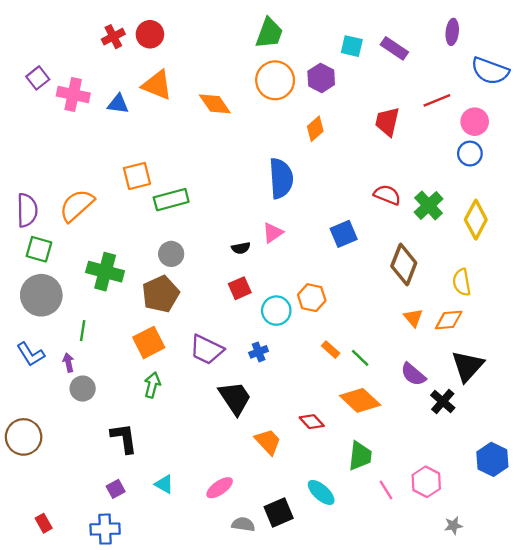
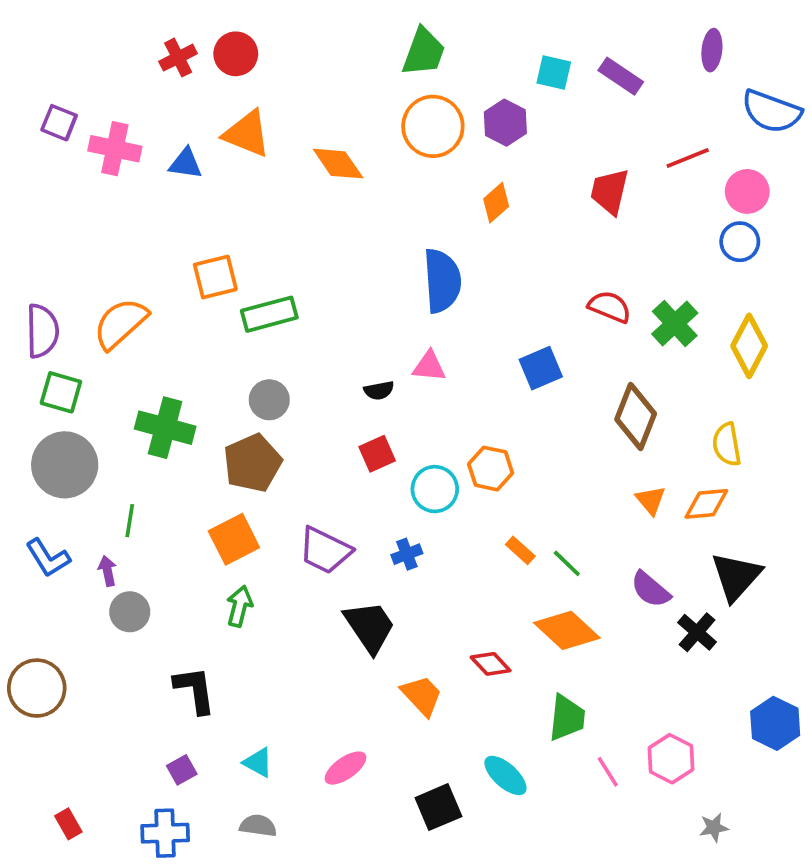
purple square: (38, 78) -> (59, 123), turned -30
pink triangle: (273, 233) -> (429, 366), turned 40
gray semicircle: (243, 524) -> (258, 826), moved

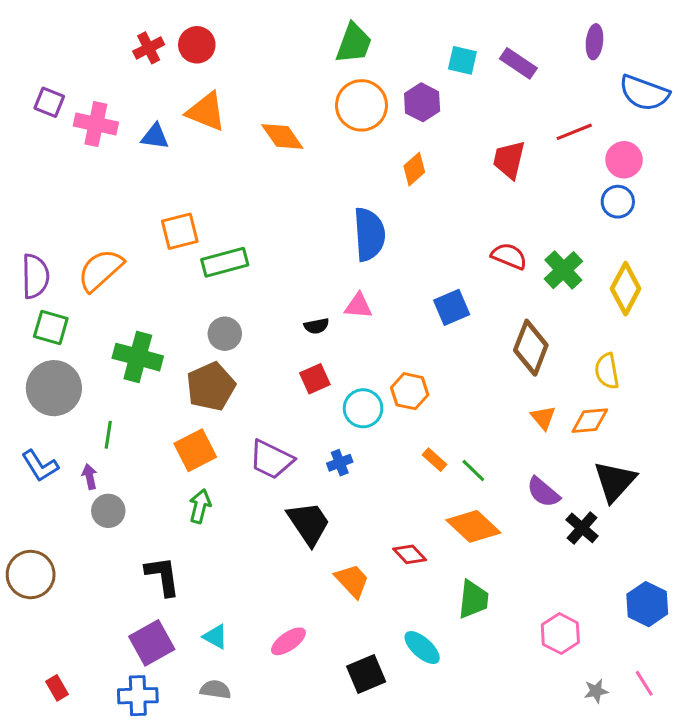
purple square: (182, 770) -> (152, 643), size x1.8
pink line: (608, 772) -> (644, 683), moved

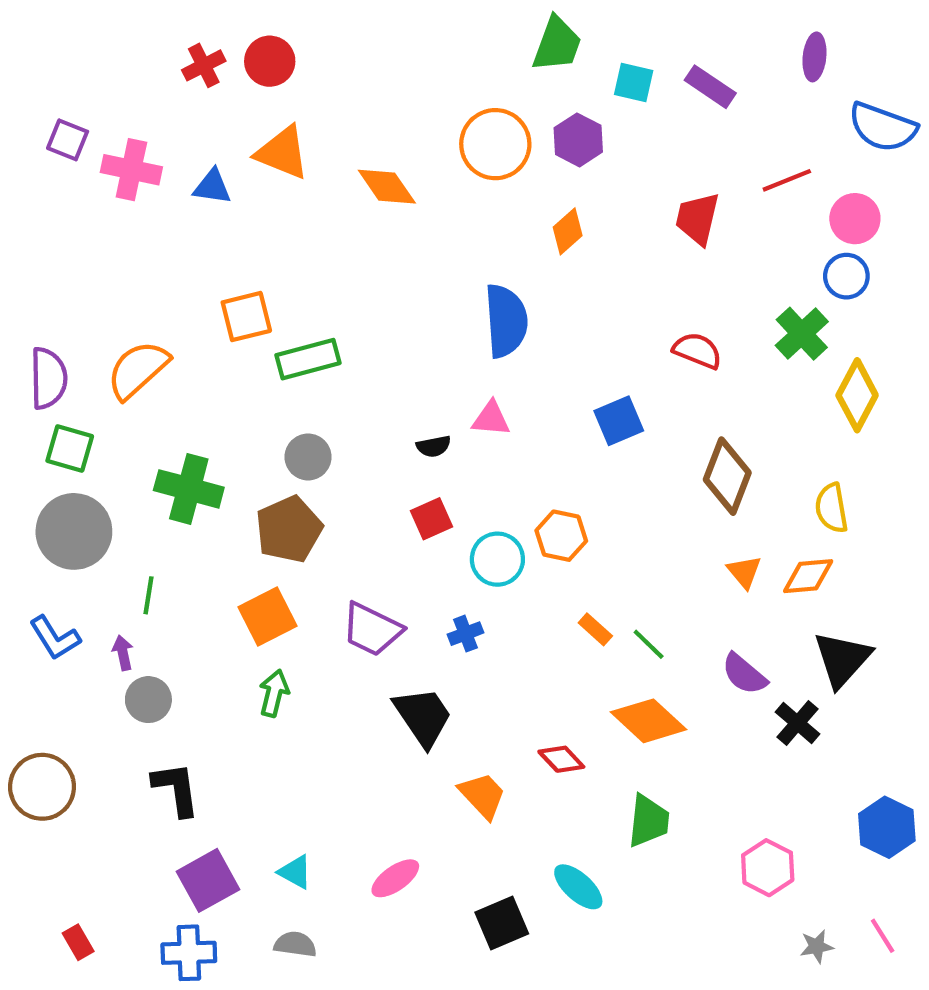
green trapezoid: (354, 43) -> (557, 44), moved
green cross: (563, 270) -> (802, 334), moved
black L-shape: (163, 576) -> (176, 789), moved

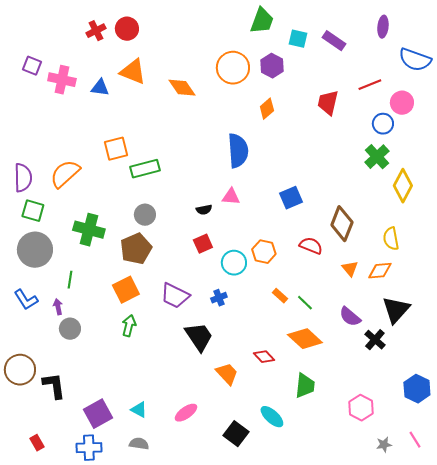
blue circle: (846, 276) -> (383, 124), moved
red semicircle: (697, 351) -> (311, 246), moved
black L-shape: (176, 789) -> (54, 386), moved
black square: (502, 923) -> (236, 434), turned -30

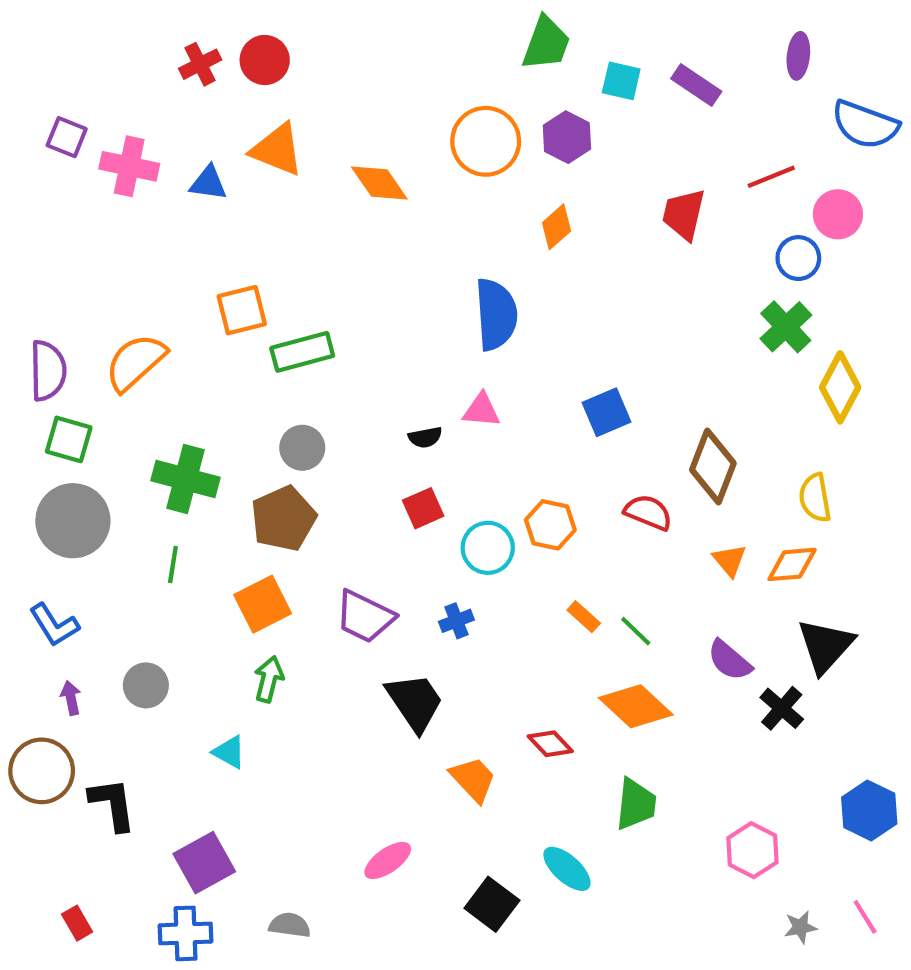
green line: (70, 280) -> (173, 564), moved
purple arrow: (58, 307) -> (71, 698), moved
cyan triangle: (139, 410) -> (229, 752), moved

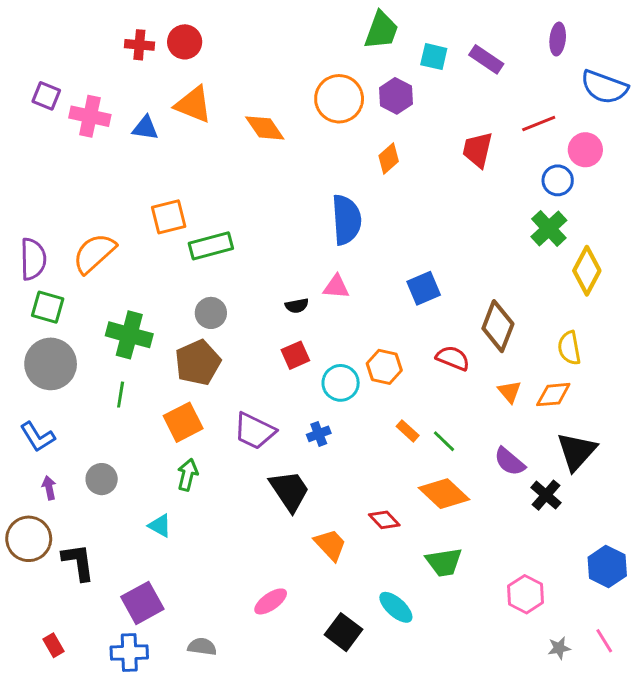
red cross: (200, 64) -> (139, 45), turned 32
green trapezoid: (636, 804) -> (444, 562), turned 75

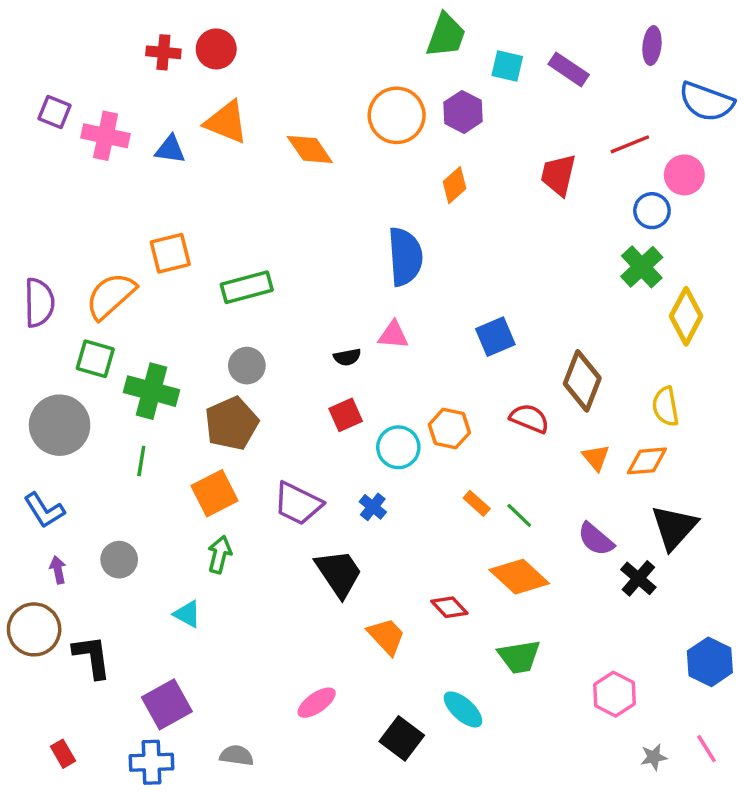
orange square: (169, 217) -> (170, 253), moved
green square: (48, 307) -> (95, 359), moved
blue cross: (319, 434) -> (373, 507), turned -30

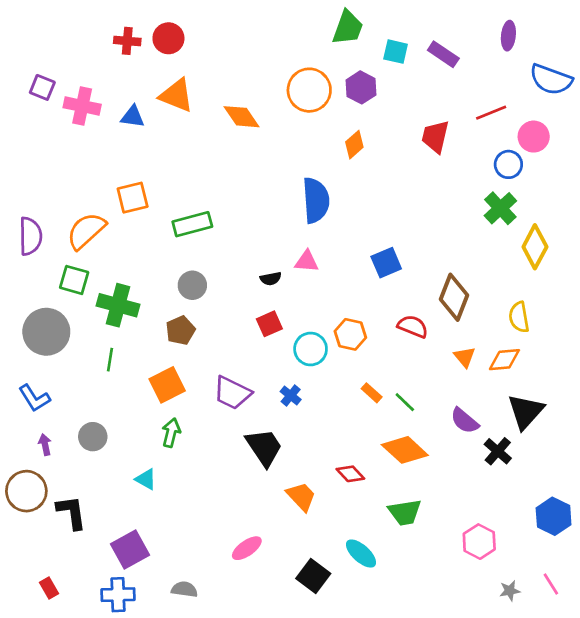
brown pentagon: (232, 423) -> (180, 330), size x0.7

